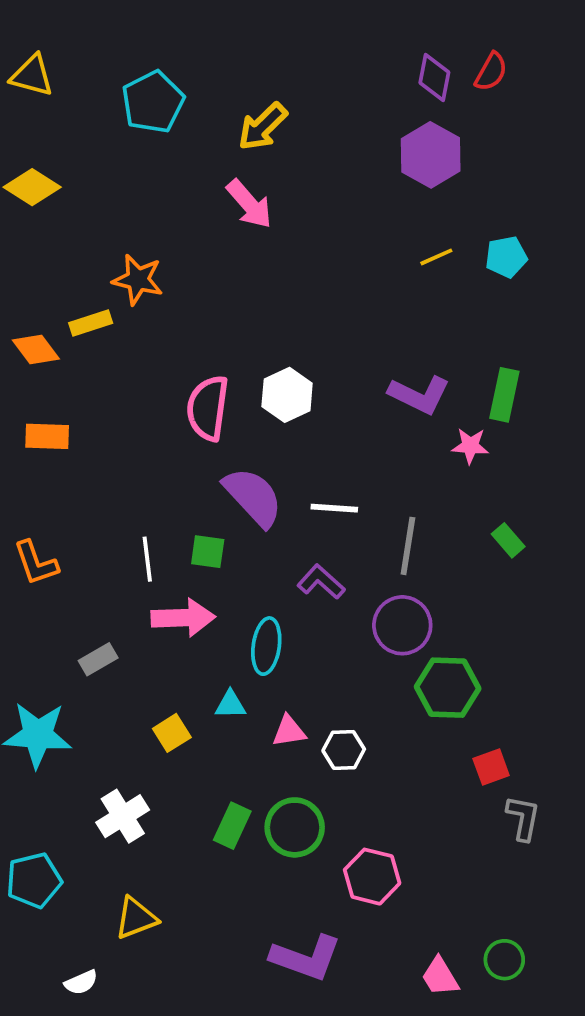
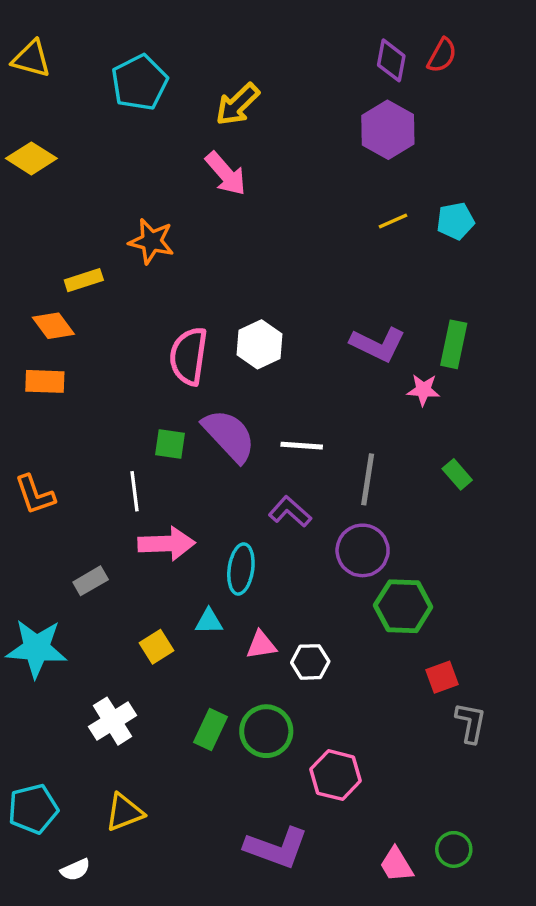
orange star: (138, 280) -> (151, 241), moved
orange diamond: (36, 349) -> (53, 326), moved
green square: (208, 552) -> (170, 444), moved
cyan pentagon: (34, 880) -> (33, 809), moved

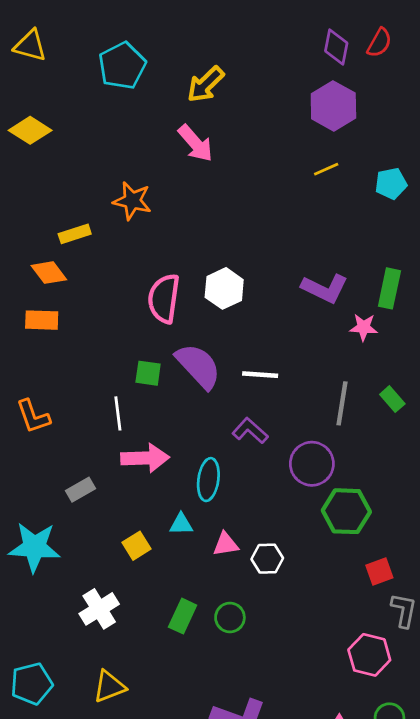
yellow line: (393, 221) -> (326, 169), moved
gray line: (368, 479) -> (342, 403), moved
green circle: (266, 731) -> (230, 618), size x0.7
pink hexagon: (336, 775) -> (369, 655), moved

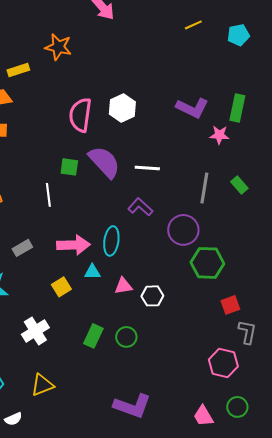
pink arrow: (145, 458) -> (73, 245), moved

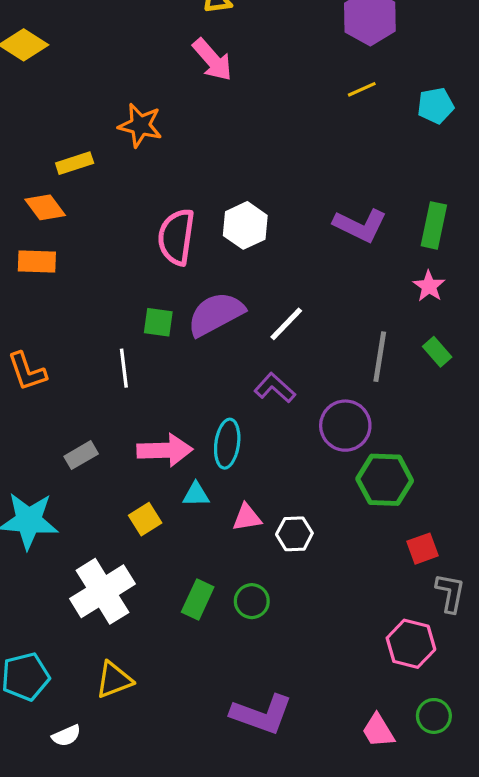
pink star: (219, 135) -> (429, 286), moved, turned 30
purple semicircle: (104, 162) -> (216, 314), turned -75
white line: (147, 168) -> (286, 324), turned -50
white cross: (35, 331) -> (102, 591), size x1.4

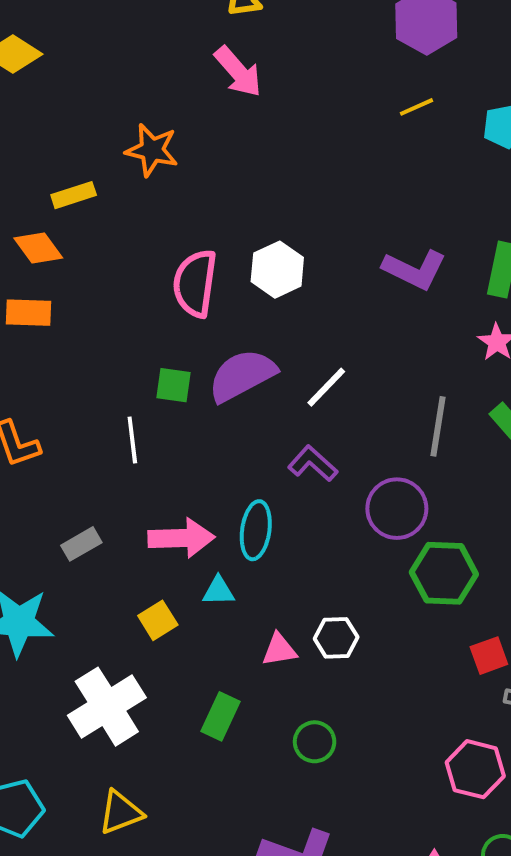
pink triangle: (247, 517) -> (279, 650), moved
green circle: (252, 601) -> (315, 742), moved

